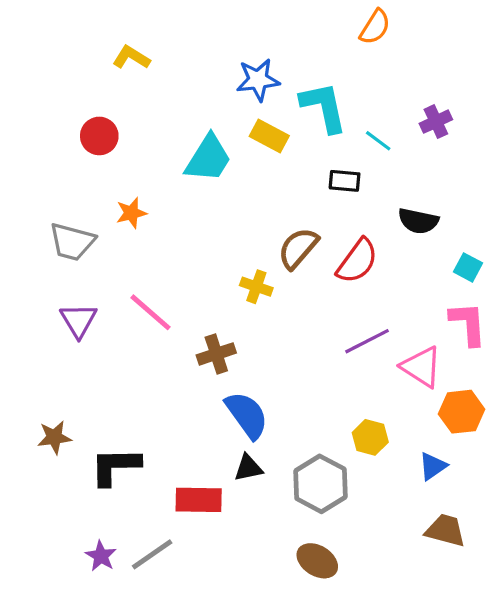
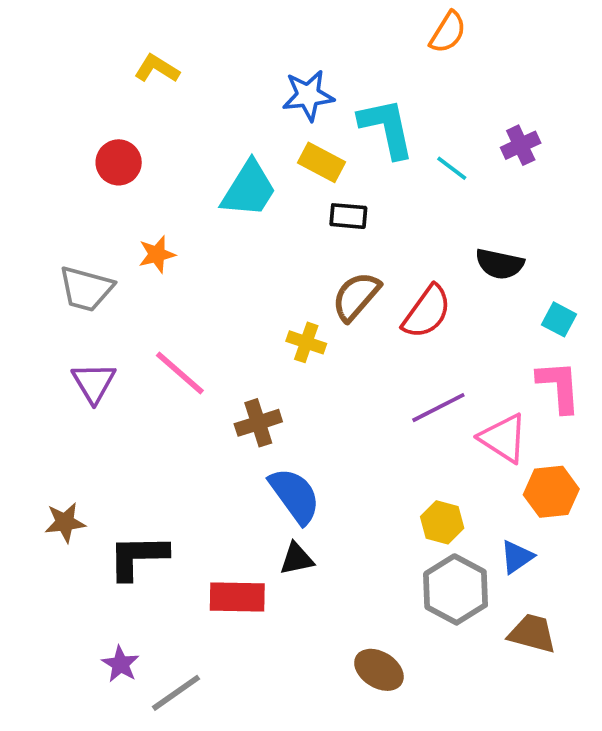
black rectangle: (345, 181) -> (348, 216), moved
gray hexagon: (320, 484) -> (456, 589), moved
gray line: (152, 554) -> (176, 693), moved

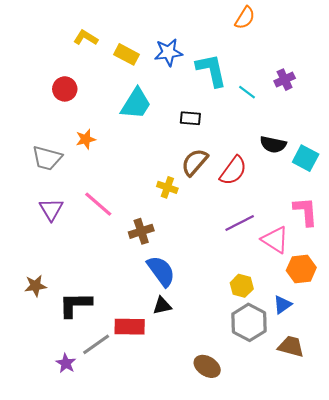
yellow rectangle: (322, 162) -> (127, 54), moved
cyan square: (559, 319) -> (306, 158), moved, size x1.4
gray line: (176, 693) -> (96, 344), moved

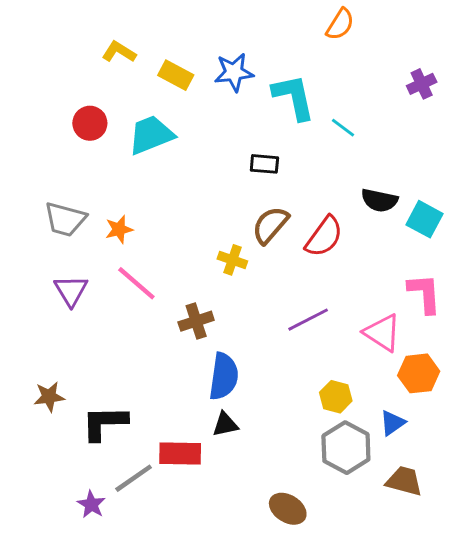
purple cross: (285, 80) -> (422, 84), moved
cyan trapezoid: (136, 104) -> (151, 135), moved, turned -144
orange star: (86, 139) -> (119, 229), moved
purple line: (240, 223) -> (308, 320), moved
blue semicircle: (161, 271) -> (224, 376), turned 44

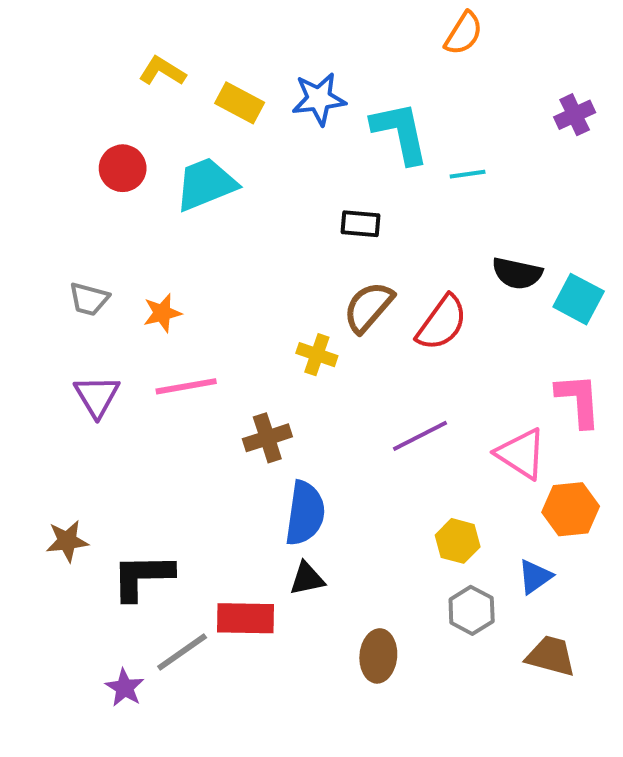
cyan line: (343, 128) -> (468, 174), turned -45
gray trapezoid: (65, 219) -> (89, 299), size x0.7
pink line: (136, 283) -> (186, 386), turned -51
gray hexagon: (346, 448) -> (472, 610), size x0.7
brown ellipse: (288, 509) -> (378, 656), moved, turned 63

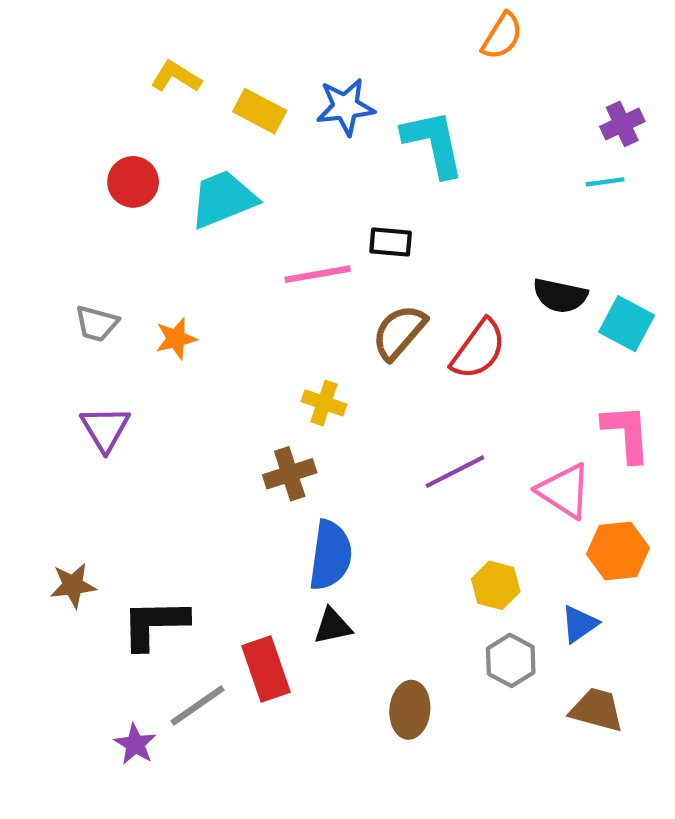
cyan line: (468, 174) -> (605, 182), moved
yellow cross: (317, 355) -> (324, 403), moved
pink line: (186, 386) -> (318, 274), moved
red rectangle: (246, 618) -> (266, 669), turned 70

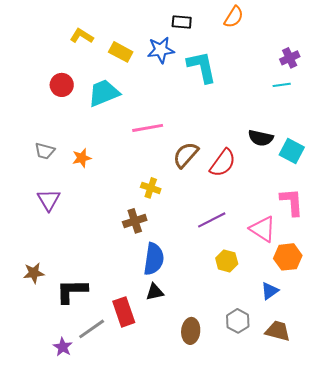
black rectangle: (391, 242) -> (182, 22), moved
yellow hexagon: (496, 585) -> (227, 261), moved
gray hexagon: (511, 660) -> (238, 321), moved

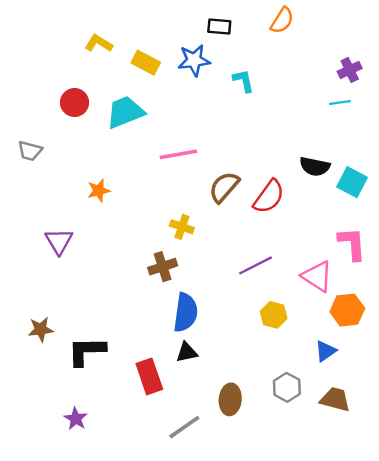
cyan L-shape: (202, 67) -> (243, 81), size x0.6
gray trapezoid: (45, 151) -> (30, 151), moved
gray line: (92, 329) -> (184, 427), moved

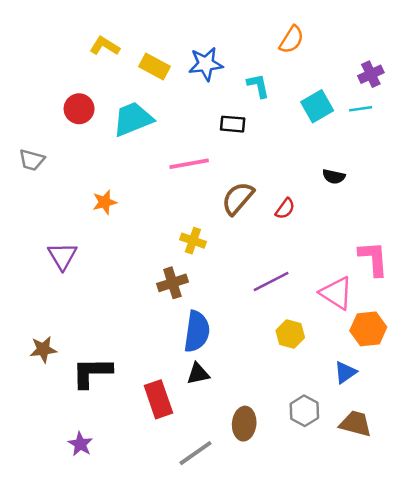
orange semicircle: (282, 20) -> (292, 40), moved
black rectangle: (219, 26) -> (233, 124), moved
black semicircle: (315, 166) -> (334, 177), size x0.7
cyan square: (352, 182) -> (317, 106), moved, turned 32
red semicircle: (269, 197) -> (285, 209), size x0.6

